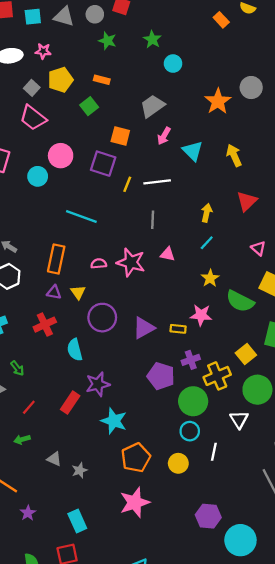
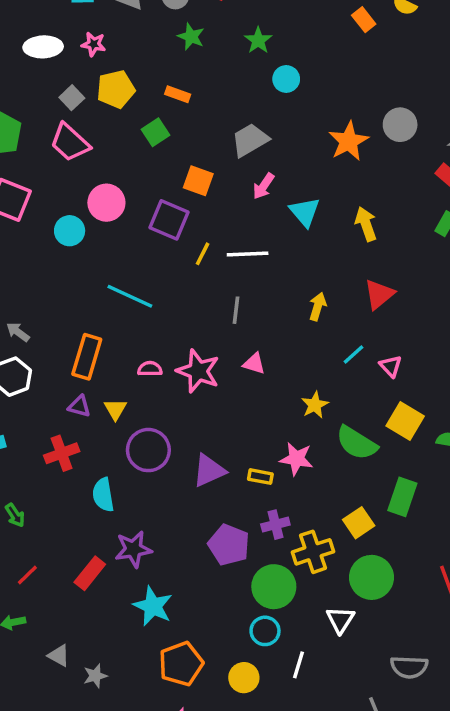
cyan line: (207, 243) -> (353, 354), moved

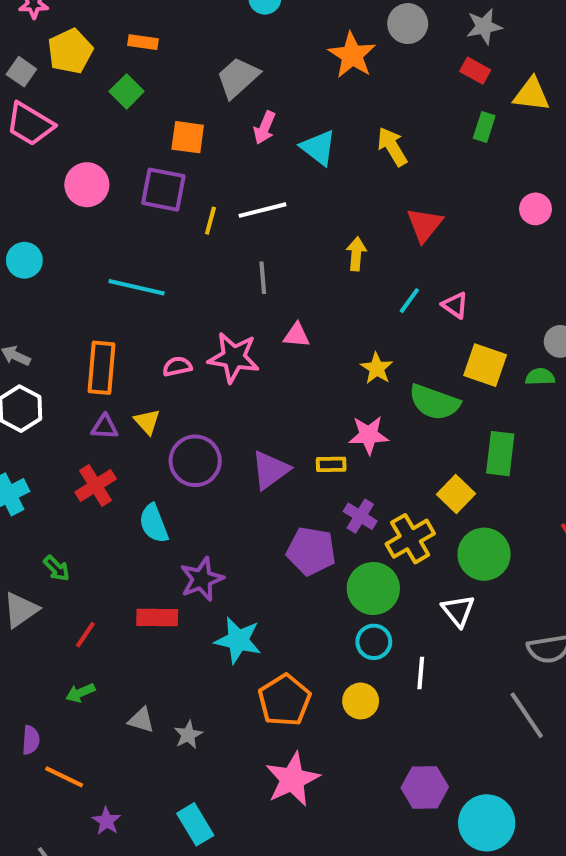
cyan circle: (70, 231) -> (24, 260), moved
purple cross: (275, 525) -> (360, 516), turned -32
red rectangle: (90, 573) -> (157, 617), turned 64

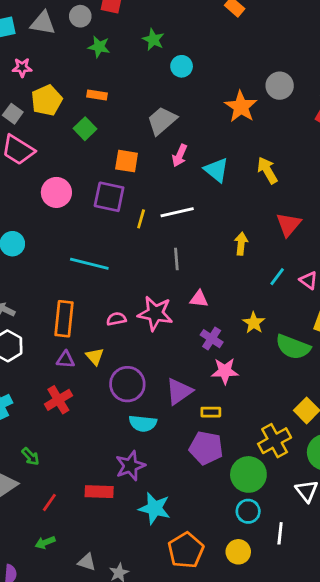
pink star: (369, 435) -> (225, 371), moved
yellow rectangle: (331, 464) -> (211, 412), moved
purple cross: (360, 516) -> (212, 339), moved
cyan semicircle: (154, 523) -> (143, 423), moved, turned -64

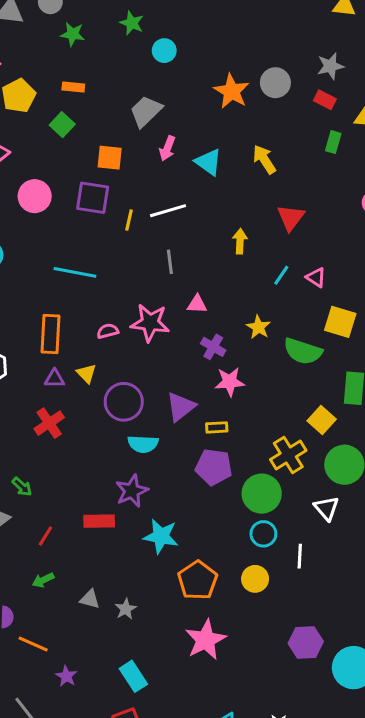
gray circle: (280, 86) -> (275, 83), moved

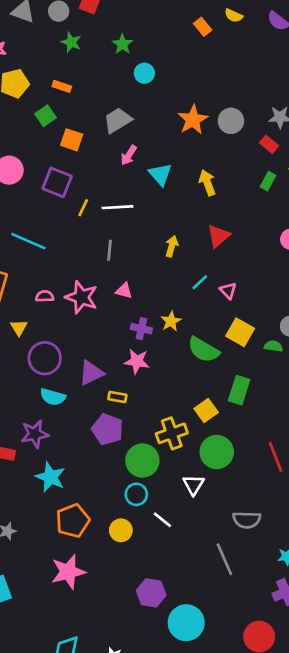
orange square: (110, 158) -> (72, 140), moved
purple cross: (213, 347) -> (141, 329), moved, turned -30
white line: (300, 556) -> (162, 520), turned -66

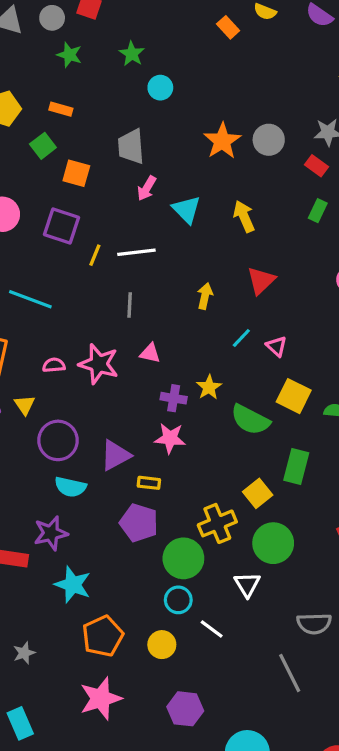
gray trapezoid: (118, 120) -> (131, 147), turned -60
purple hexagon: (151, 593) -> (185, 709), moved

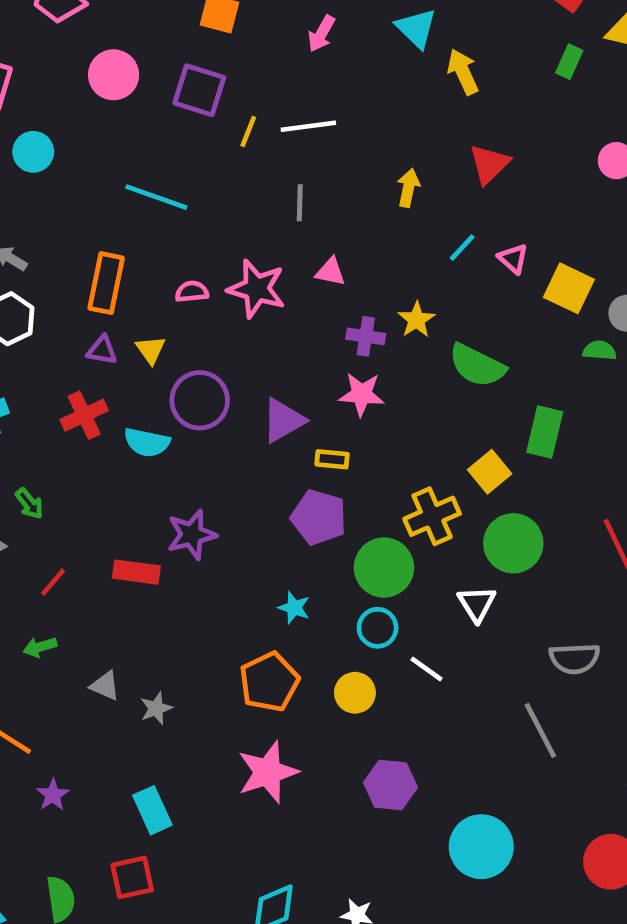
cyan triangle: (186, 209) -> (416, 28), moved
yellow square: (294, 396) -> (569, 288), moved
cyan semicircle: (70, 487) -> (147, 442), moved
cyan star: (73, 585) -> (294, 608), moved, size x0.6

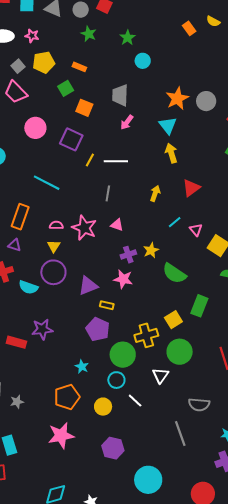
yellow arrow: (463, 72) -> (171, 153), moved
purple cross: (366, 336) -> (128, 255), turned -35
yellow triangle: (151, 350) -> (54, 246), moved

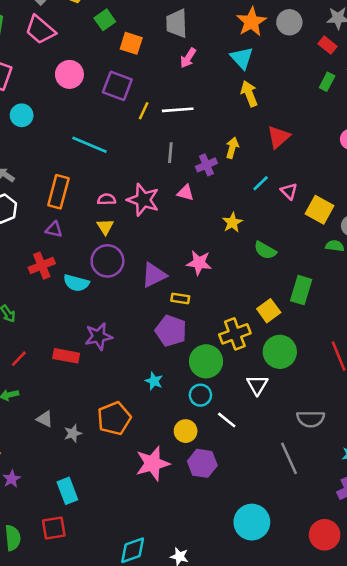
purple cross: (128, 255) -> (206, 165), moved
green semicircle: (174, 273) -> (265, 250), size x0.7
orange pentagon: (67, 397) -> (114, 418), moved
pink star: (61, 436) -> (153, 463), moved
purple hexagon: (113, 448) -> (202, 463), moved

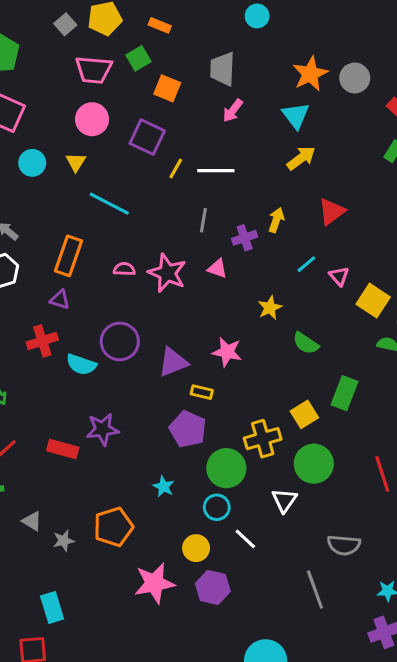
pink trapezoid: (40, 30) -> (94, 70), moved, turned -40
yellow arrow: (249, 94) -> (301, 158), turned 70
yellow triangle: (105, 227) -> (76, 162), moved

